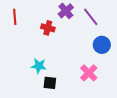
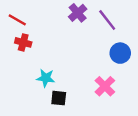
red line: (15, 17) -> (17, 20), turned -56
red cross: (48, 28) -> (23, 42), moved

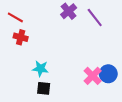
blue circle: (120, 53) -> (108, 74), moved
black square: (59, 98) -> (44, 88), moved

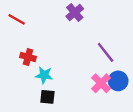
purple line: (95, 17) -> (106, 52), moved
red cross: (21, 37) -> (28, 57), moved

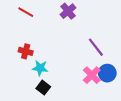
red line: (17, 19) -> (26, 12), moved
black square: (47, 97) -> (43, 88), turned 32

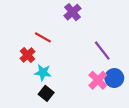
red line: (26, 12) -> (43, 37), moved
red cross: (26, 51) -> (27, 55), turned 32

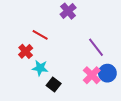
black square: (46, 93) -> (54, 85), moved

